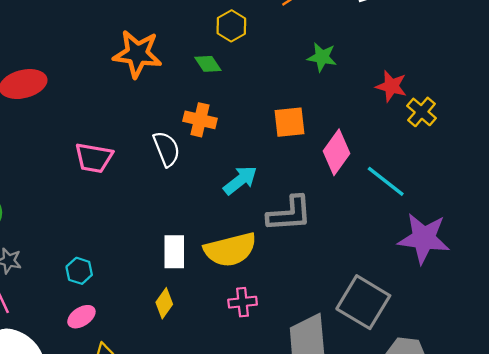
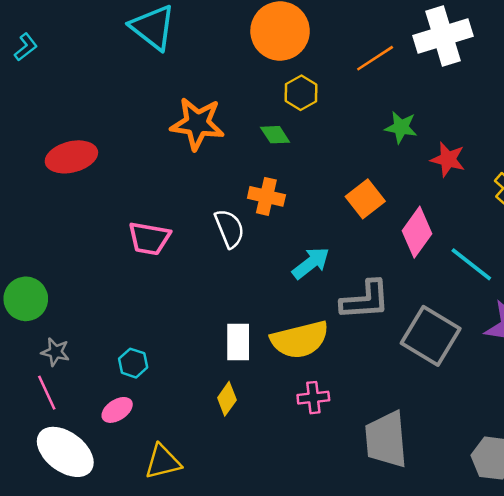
red star: (391, 86) -> (448, 159), moved
orange square: (290, 122) -> (365, 199), turned -32
gray square: (363, 302) -> (431, 336), moved
pink ellipse: (81, 317) -> (117, 410), moved

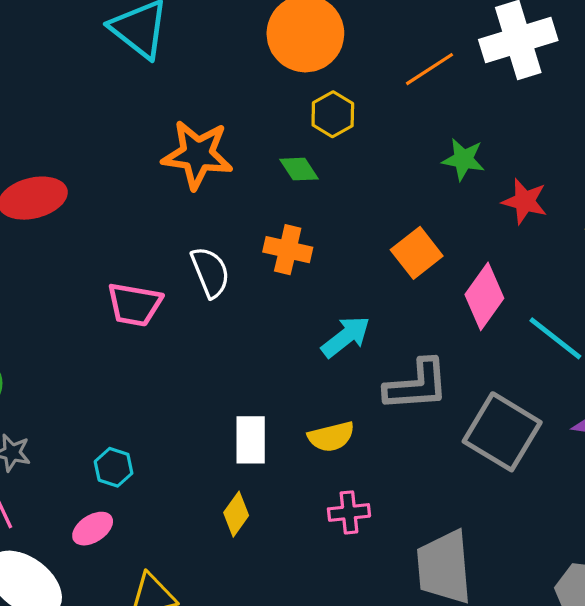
white semicircle: (229, 228) -> (210, 272), moved
yellow semicircle: (300, 340) -> (331, 437), size x0.6

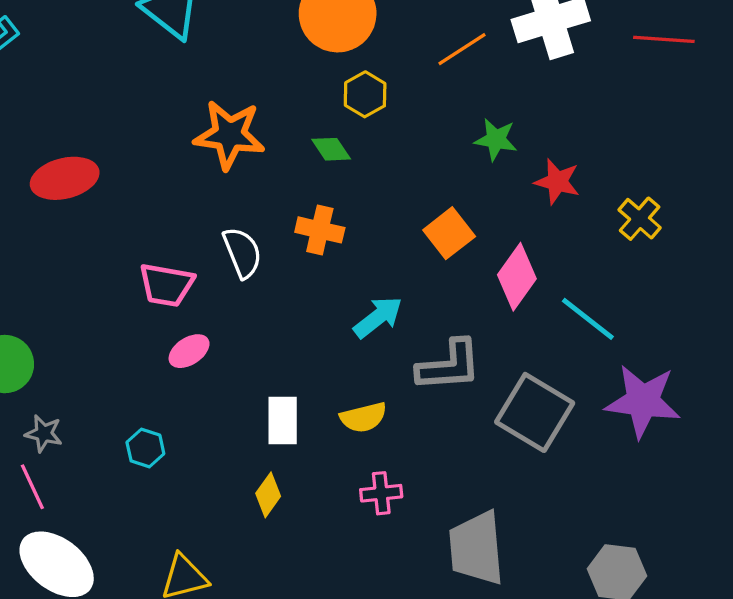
pink ellipse: (93, 529) -> (189, 351), moved

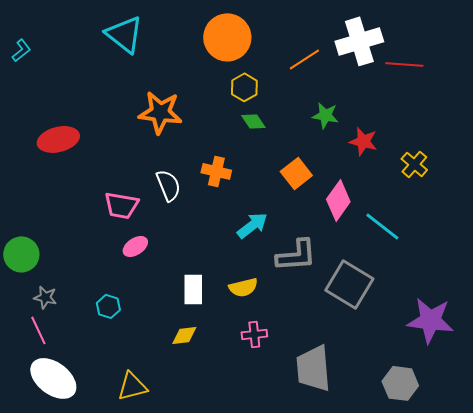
red line: (664, 39) -> (404, 64), moved
green diamond: (331, 149) -> (253, 121), moved
purple star: (643, 401) -> (430, 320), moved
yellow diamond: (268, 495) -> (184, 335), turned 48

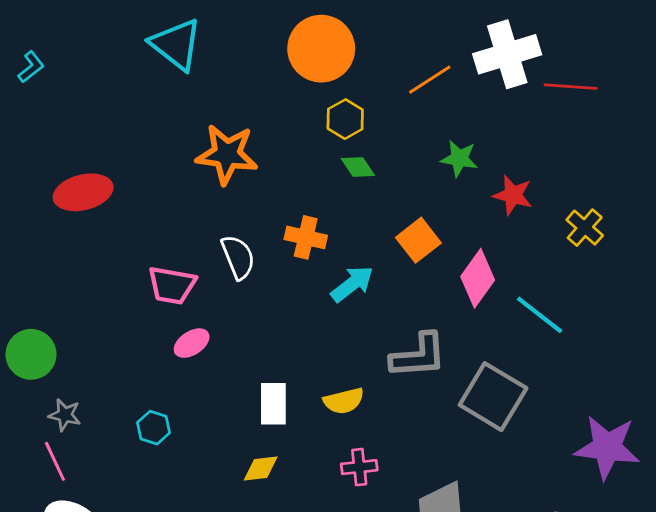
cyan arrow: (252, 225) -> (352, 284), moved

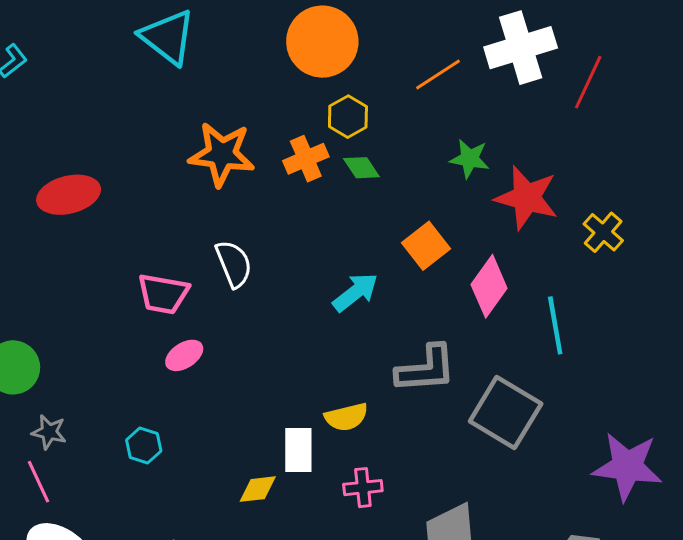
red line: (571, 87) -> (588, 82), turned -69
red star: (513, 195) -> (527, 198), size x1.5
orange cross: (306, 237) -> (306, 159), moved, turned -36
cyan line: (540, 315) -> (555, 325), turned 42
white rectangle: (273, 404) -> (298, 450), moved

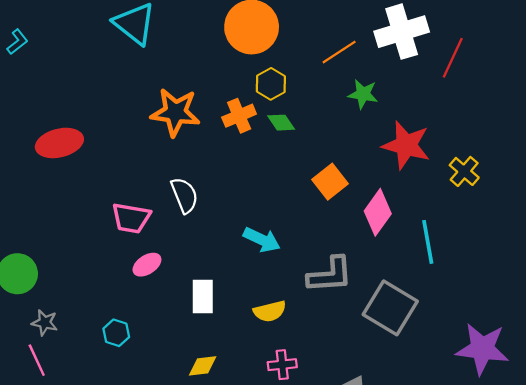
green star: (470, 159) -> (363, 94), moved
cyan arrow: (355, 292) -> (262, 240), moved, turned 63
white rectangle: (298, 450) -> (203, 296), moved

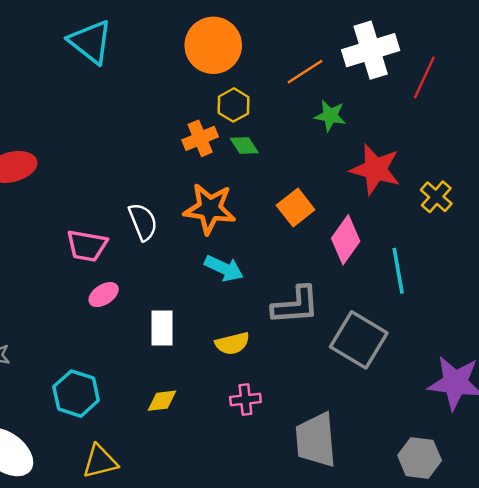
orange star: (175, 112) -> (210, 209), moved
cyan hexagon: (116, 333) -> (76, 394), moved, size x1.6

